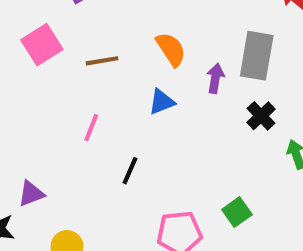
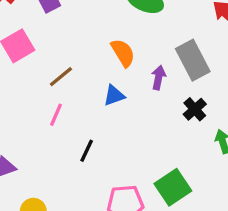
gray rectangle: (257, 56) -> (193, 60), turned -39
brown line: (102, 61) -> (61, 77), moved, turned -32
green square: (237, 212) -> (173, 187), size x1.5

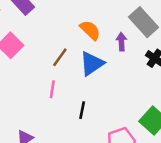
brown line: (61, 77) -> (60, 57), moved
blue triangle: (114, 95) -> (92, 64), size x1.5

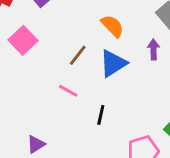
purple arrow: (121, 42) -> (154, 49), moved
pink line: (52, 89) -> (68, 91), turned -72

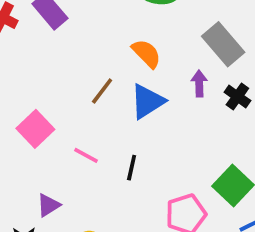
pink square: (23, 40) -> (35, 129), moved
pink line: (68, 91) -> (86, 155), moved

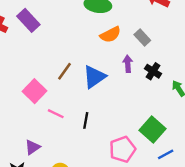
gray rectangle: (223, 44) -> (142, 38), size x0.6
orange semicircle: (146, 53) -> (110, 35), moved, turned 110
pink square: (35, 129) -> (34, 91), moved

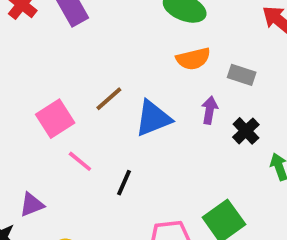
gray rectangle: (142, 38) -> (242, 75), turned -42

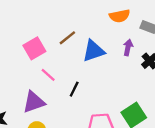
purple triangle: (32, 205) -> (34, 102), moved, size x1.5

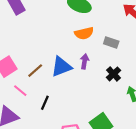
brown line: (67, 38) -> (35, 71), moved
purple arrow: (128, 48) -> (85, 61), moved

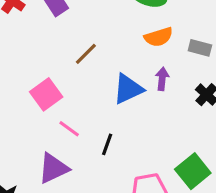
brown line: (35, 71) -> (86, 54), moved

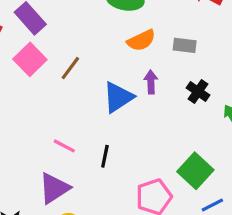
pink square: (46, 94) -> (30, 59), moved

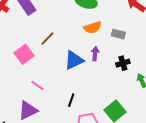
pink square: (30, 59) -> (24, 54), moved
black cross: (198, 92) -> (123, 63), turned 32
black line: (105, 156) -> (71, 100), moved

